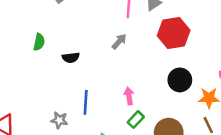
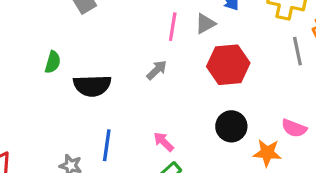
black semicircle: (71, 58) -> (92, 86), size x1.6
pink arrow: (129, 96) -> (164, 142), turned -42

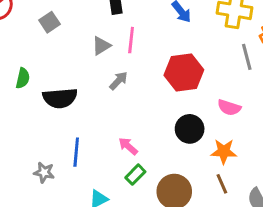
gray triangle: (205, 24) -> (101, 46), moved
pink semicircle: (294, 128) -> (229, 107), moved

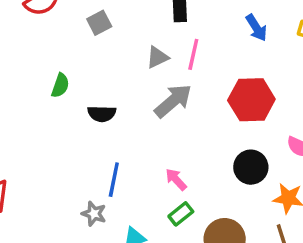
gray arrow: (118, 81) -> (173, 101), size x1.6
black semicircle: (60, 98) -> (102, 114), size x0.7
gray star: (44, 172) -> (94, 214), moved

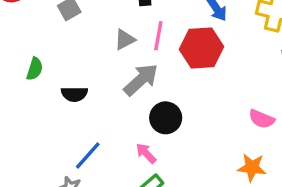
red hexagon: (251, 100) -> (201, 48), moved
black circle: (251, 167) -> (166, 118), moved
blue line: (114, 180) -> (88, 155), turned 32

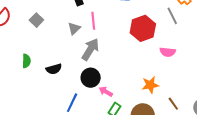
red hexagon: (201, 48) -> (143, 28), moved
black circle: (166, 118) -> (91, 78), moved
orange star: (252, 167) -> (150, 85), moved

